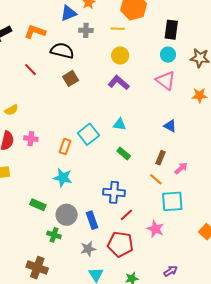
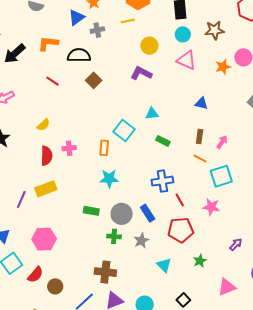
yellow circle: (120, 55) -> (149, 46), moved
red line: (126, 215) -> (180, 200), turned -64
gray star: (88, 249) -> (141, 241), moved

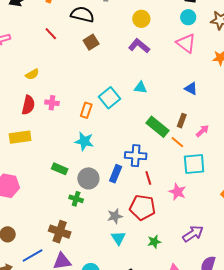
yellow circle: (149, 46) -> (141, 19), moved
green rectangle: (163, 141) -> (157, 127), moved, size x1.6
blue rectangle: (148, 213) -> (116, 174), moved, turned 42
gray star: (141, 241) -> (115, 216), moved
purple arrow: (236, 244) -> (193, 234), size x1.5

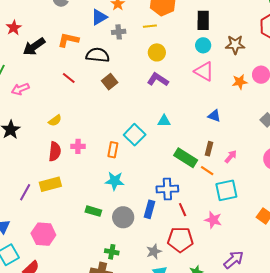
green cross: (76, 199) -> (112, 252), moved

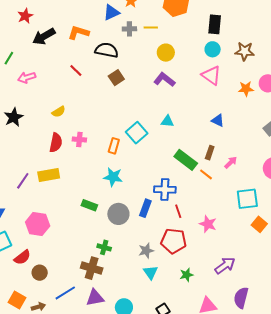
yellow line: (150, 26) -> (151, 27), moved
cyan square: (226, 190) -> (247, 199), moved

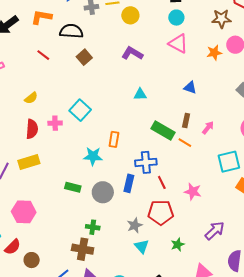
brown star: (245, 51) -> (221, 19), moved
yellow circle: (166, 53) -> (130, 15), moved
cyan square: (137, 133) -> (80, 110), moved
orange rectangle: (114, 146) -> (114, 139), moved

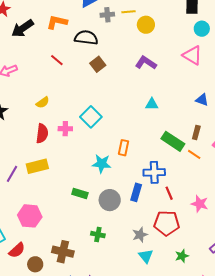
cyan circle: (176, 18) -> (202, 29), moved
brown cross: (83, 249) -> (63, 252), moved

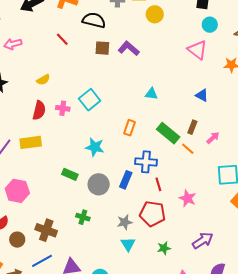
purple L-shape: (146, 63) -> (129, 48), moved
brown square: (98, 64) -> (102, 48), turned 35
orange rectangle: (123, 148) -> (129, 128), moved

